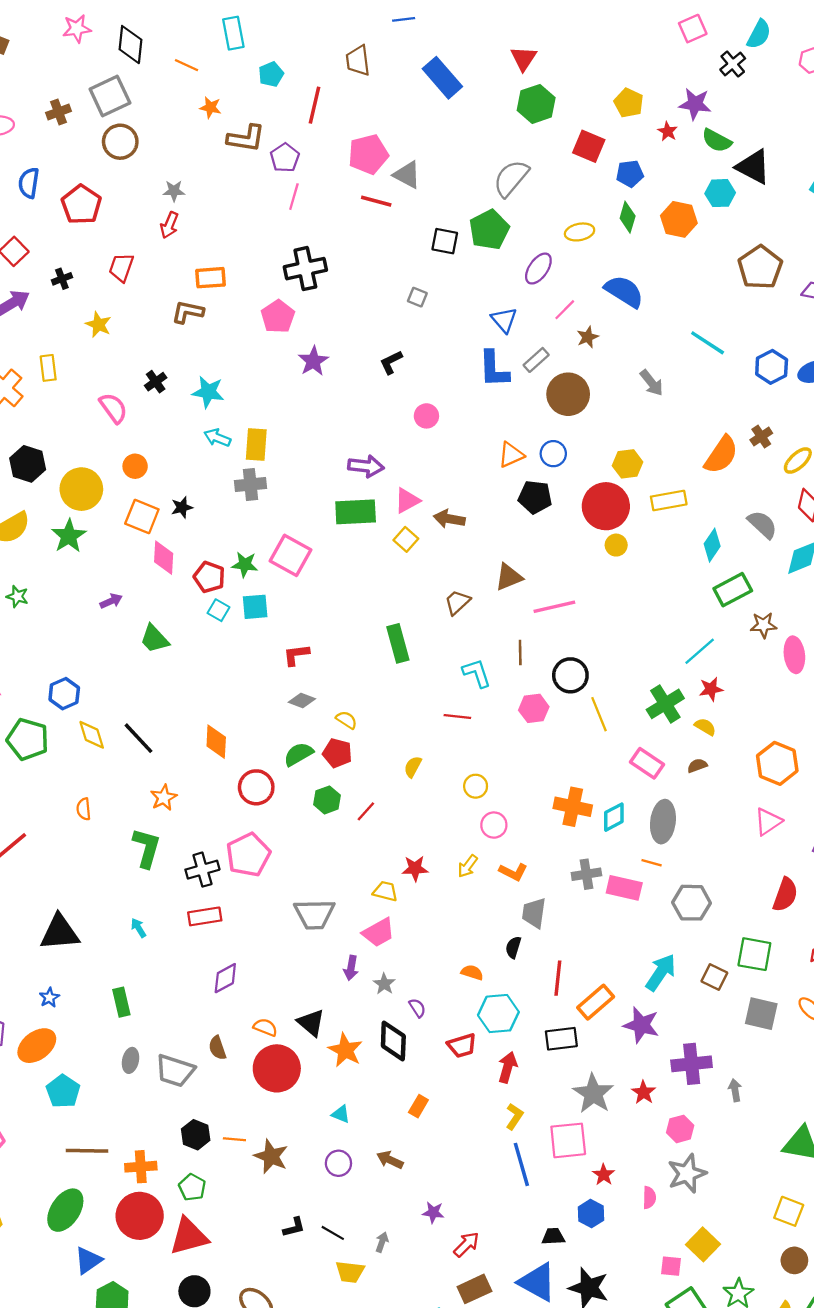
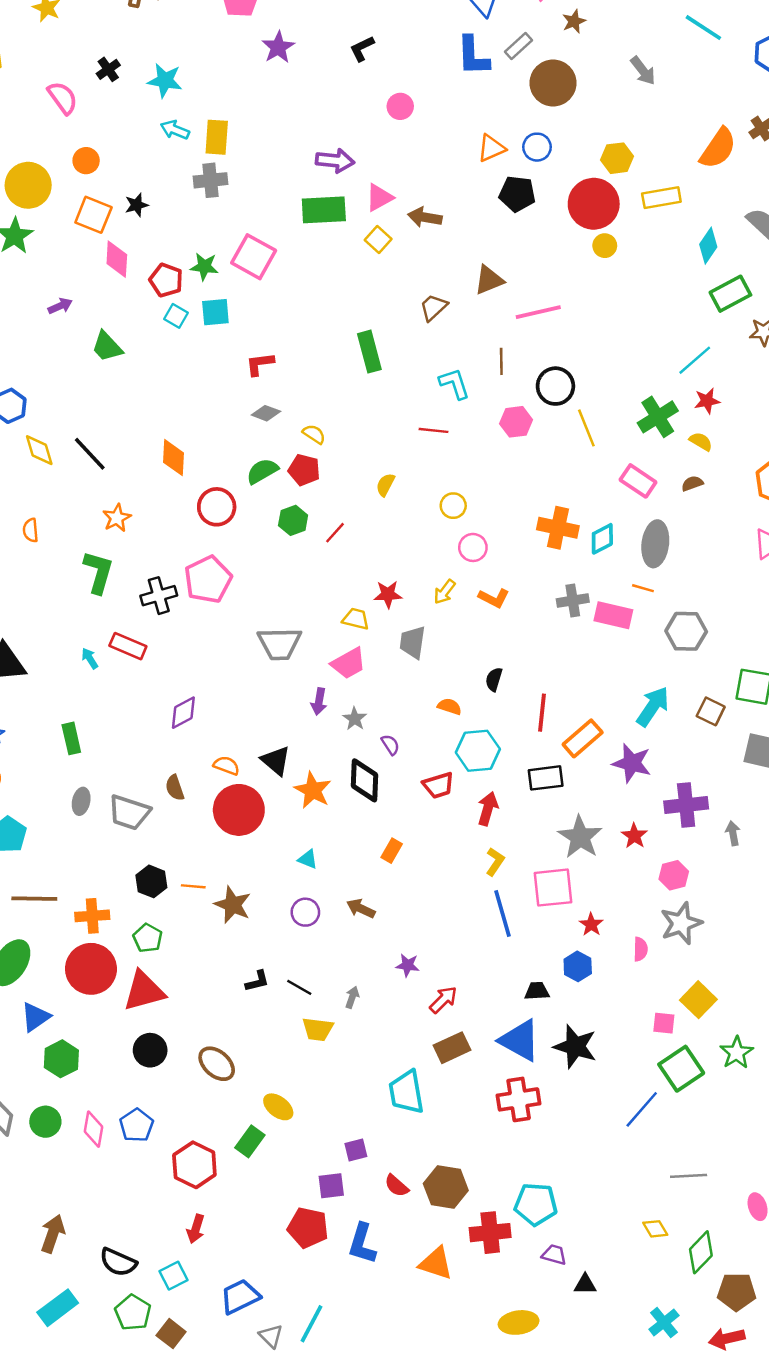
gray trapezoid: (534, 913) -> (413, 642), moved
red rectangle: (205, 916) -> (128, 646), moved, turned 32

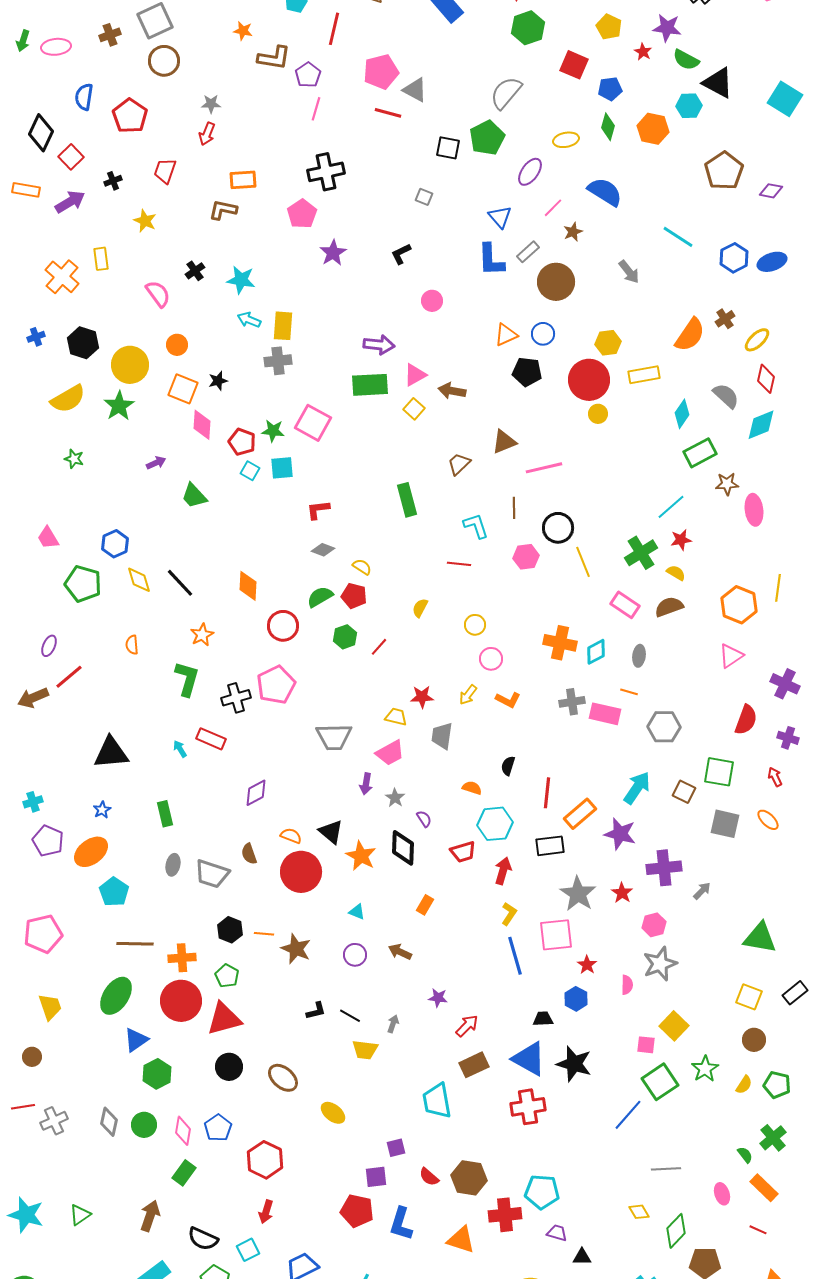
brown semicircle: (692, 483) -> (669, 607), size x1.6
gray ellipse: (655, 544) -> (639, 656), size x0.6
gray arrow: (733, 833) -> (702, 891), turned 54
green rectangle: (250, 1141) -> (184, 1173), moved

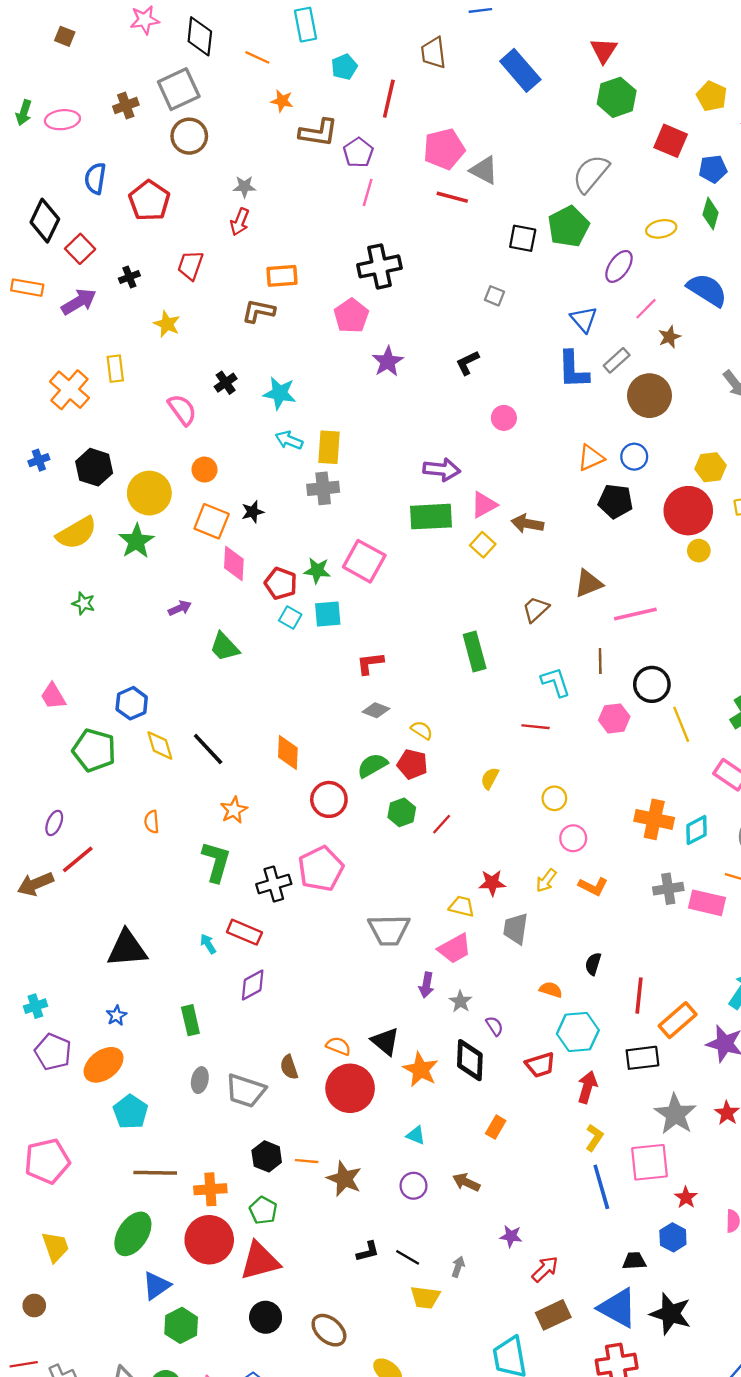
purple diamond: (256, 793) -> (253, 985), moved

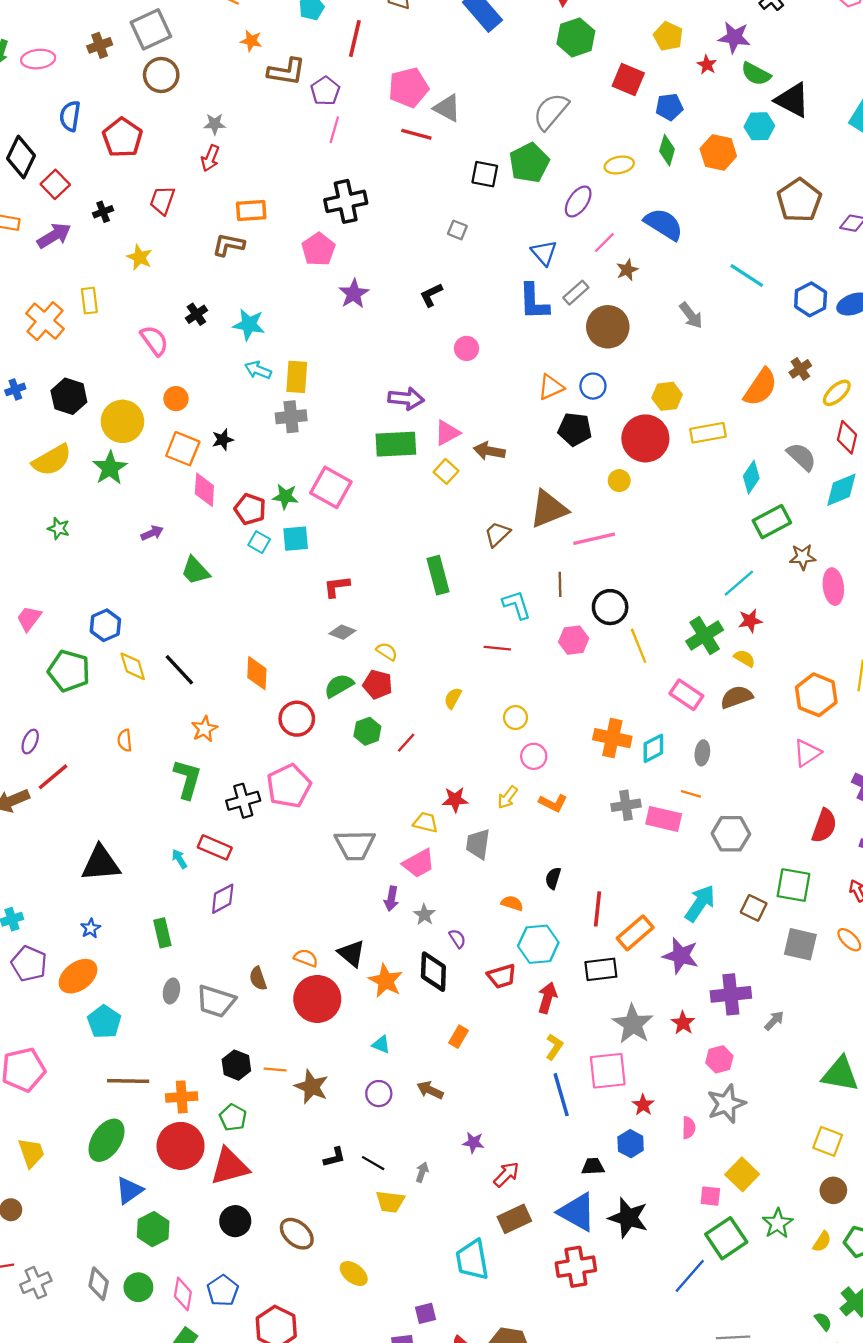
yellow circle: (699, 551) -> (619, 481), moved
brown triangle: (588, 583) -> (549, 509), size x1.4
pink trapezoid: (53, 696) -> (29, 618), turned 68

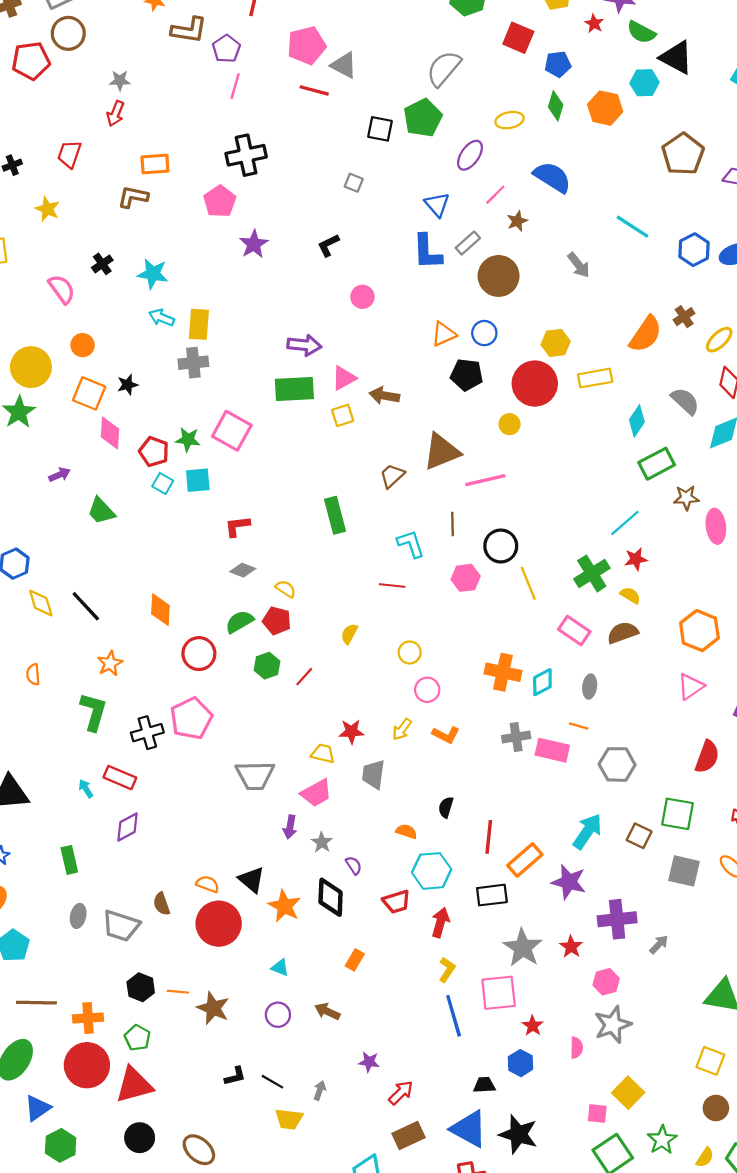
red pentagon: (122, 138) -> (31, 61), moved, turned 30
yellow square: (446, 471) -> (343, 415), turned 30

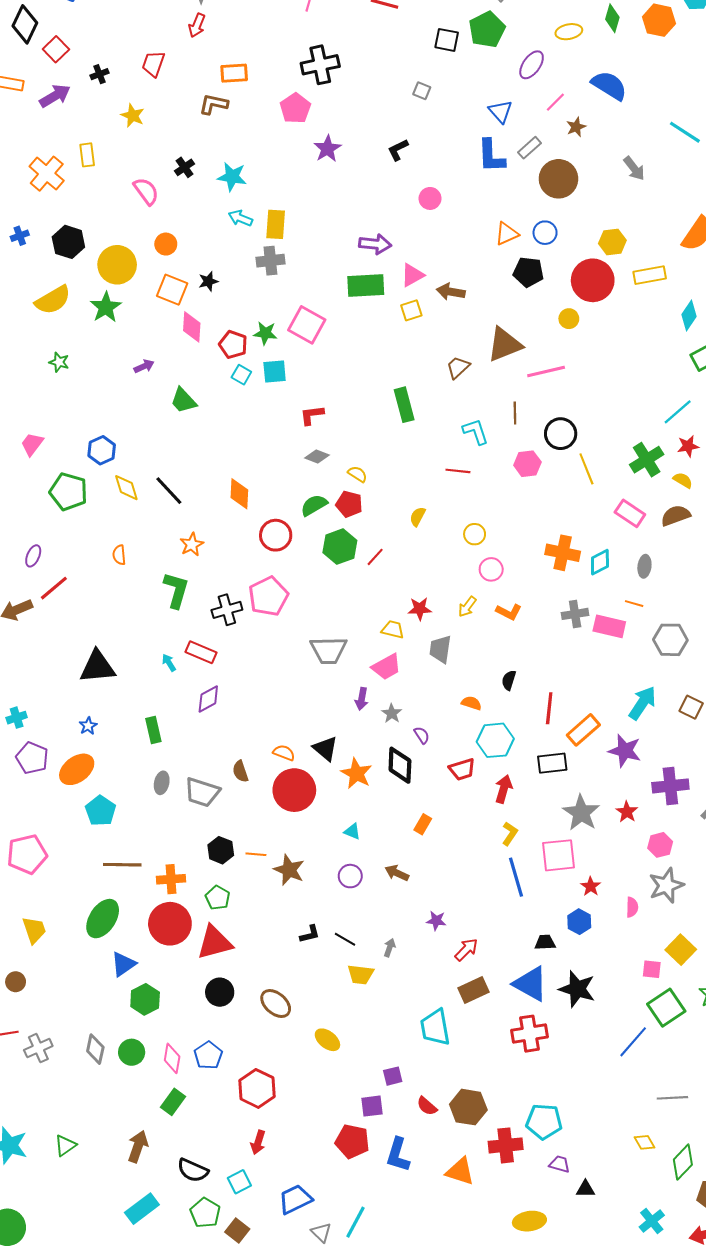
green hexagon: (267, 666) -> (340, 547), size x1.4

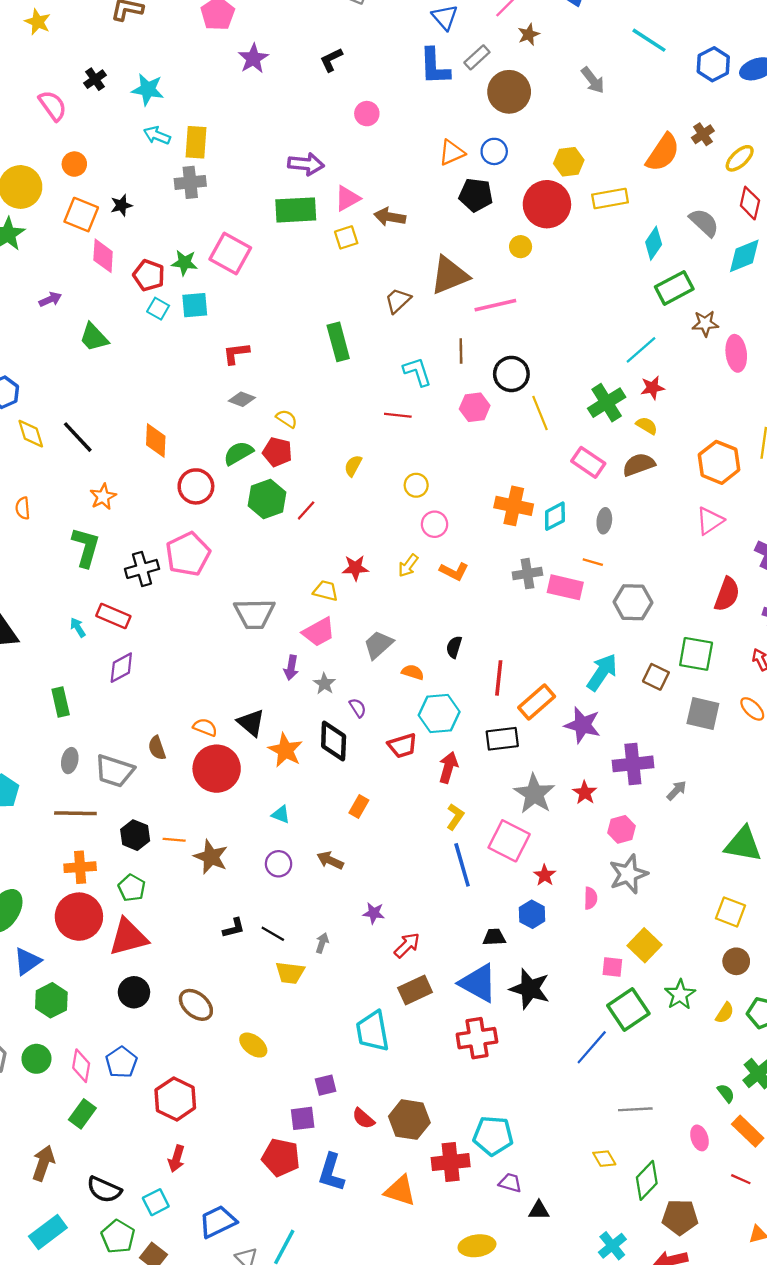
gray trapezoid: (440, 649) -> (378, 645), moved, turned 40
pink square: (558, 855) -> (509, 841), turned 33
brown line: (122, 865) -> (75, 813), moved

